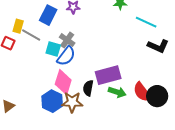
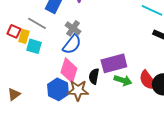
yellow rectangle: (18, 26) -> (24, 36), moved
cyan square: (53, 49) -> (34, 46), moved

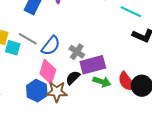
gray line: (37, 23) -> (28, 39), moved
gray cross: (73, 28) -> (77, 52), moved
black semicircle: (94, 76) -> (73, 78), turned 35

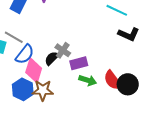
blue semicircle: (51, 46) -> (25, 54), moved
purple rectangle: (93, 65) -> (79, 63), size x0.7
black semicircle: (73, 78) -> (52, 58), moved

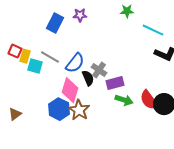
blue semicircle: (25, 54) -> (75, 63), moved
black semicircle: (52, 58) -> (88, 78), turned 112
brown star: (43, 90) -> (79, 110), turned 30

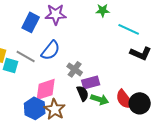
purple star: (80, 15) -> (56, 14), size x1.5
blue semicircle: (75, 63) -> (51, 50), moved
black semicircle: (88, 78) -> (83, 93), moved
pink diamond: (70, 90) -> (46, 89), turned 55

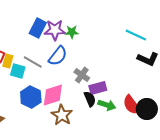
green star: (103, 10) -> (72, 32), moved
purple star: (56, 14) -> (55, 30), moved
blue hexagon: (35, 108) -> (31, 97), moved

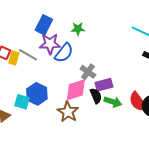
purple star: (55, 30) -> (50, 44), moved
gray line: (33, 62) -> (28, 55), moved
cyan square: (18, 71) -> (22, 102), moved
pink diamond: (53, 95) -> (76, 90), moved

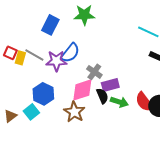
green star: (78, 29) -> (84, 15), moved, size x1.5
purple star: (50, 44) -> (56, 61), moved
cyan square: (22, 102) -> (31, 112), moved, turned 35

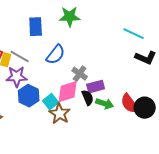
blue rectangle: (50, 25) -> (36, 27), turned -30
purple star: (56, 61) -> (17, 77), moved
cyan square: (31, 112) -> (51, 102), moved

